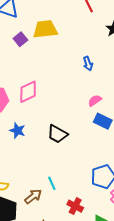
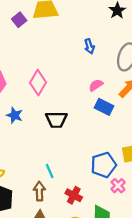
pink diamond: (28, 92) -> (38, 83), moved, turned -35
black trapezoid: (57, 134) -> (56, 120), turned -30
brown arrow: (33, 196) -> (39, 191), moved, turned -54

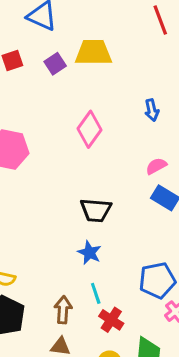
pink diamond: (38, 83) -> (89, 129), moved
blue star: (15, 115) -> (89, 253), moved
cyan line: (50, 171) -> (96, 293), moved

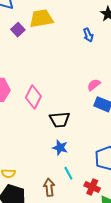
blue arrow: (152, 110) -> (88, 35), moved
pink diamond: (89, 129) -> (33, 97), moved
red cross: (111, 320) -> (92, 187), moved

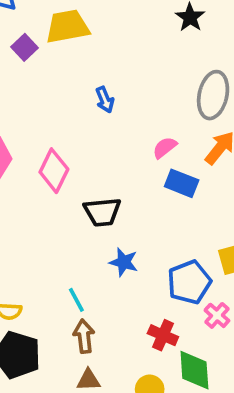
blue arrow: (88, 35) -> (105, 100), moved
blue star: (60, 148) -> (124, 262), moved
cyan line: (68, 173) -> (76, 300), moved

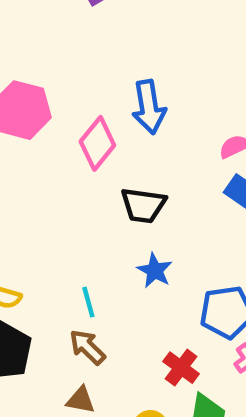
blue arrow: (105, 100) -> (149, 107), moved, size x1.6
brown arrow: (84, 336) -> (87, 347), turned -52

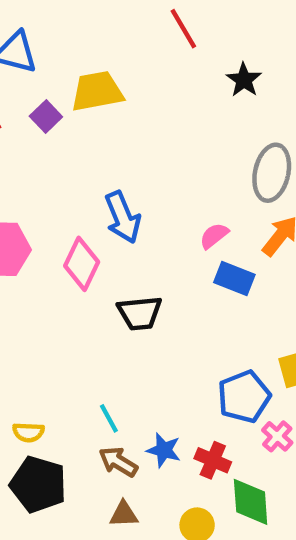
blue star: (155, 271) -> (164, 450), moved

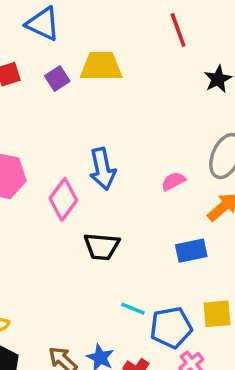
pink semicircle: (214, 236) -> (173, 181), moved
blue rectangle: (234, 278) -> (191, 251), moved, turned -44
cyan line: (109, 418) -> (133, 309), moved, turned -50

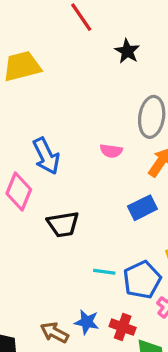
pink semicircle: (173, 181) -> (111, 151), turned -130

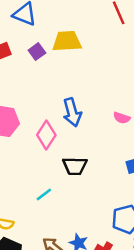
cyan line: (104, 272) -> (44, 195), moved, turned -56

